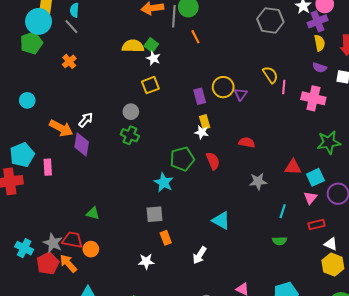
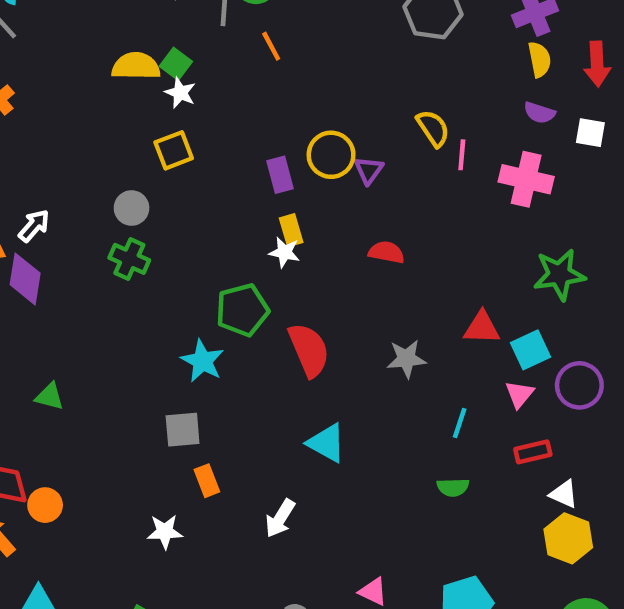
red semicircle: (247, 142) -> (386, 252), moved
red semicircle: (213, 161) -> (309, 350), moved, size x1.4
green triangle: (93, 213) -> (49, 396), moved

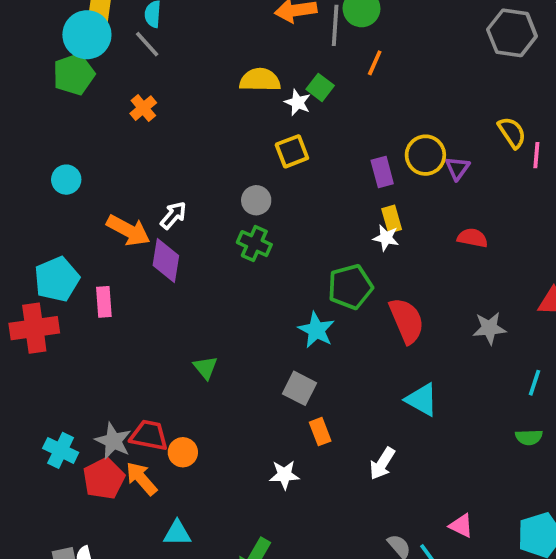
orange line: (271, 46) -> (375, 63), turned 52
green square: (176, 64) -> (320, 87), moved
green triangle: (49, 396) -> (205, 368), moved, turned 36
gray square: (183, 430) -> (299, 388), turned 32

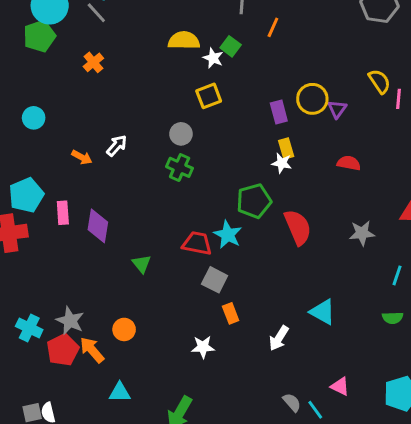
orange arrow: (128, 230) -> (82, 157), size x0.6
purple diamond: (166, 260) -> (98, 226), moved
cyan triangle: (422, 400) -> (323, 312), moved
red trapezoid: (149, 435) -> (197, 243), moved

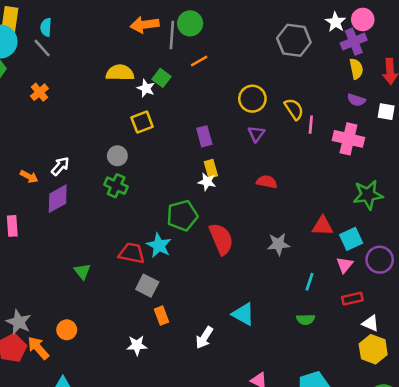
orange line: (273, 27) -> (199, 61), turned 36
yellow circle: (312, 99) -> (252, 99), moved
purple diamond: (98, 226) -> (58, 199), moved, turned 52

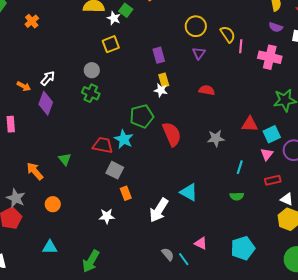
purple diamond: (58, 199) -> (46, 103), turned -40
white arrow: (204, 338) -> (159, 210), size x1.4
orange arrow: (38, 348) -> (35, 171), moved

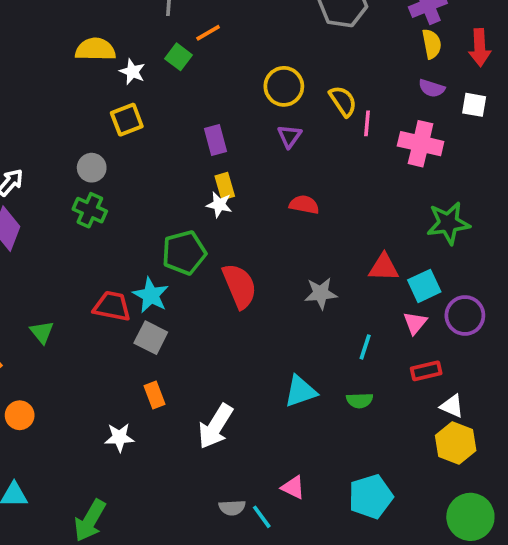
green square: (126, 10) -> (179, 57), moved
gray square: (115, 170) -> (151, 338), moved
cyan triangle: (189, 192) -> (300, 391), moved, turned -48
gray semicircle: (168, 254) -> (232, 508), turned 128

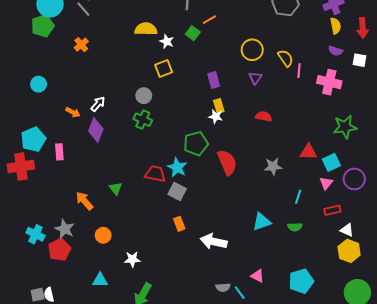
white arrow: (215, 426) -> (214, 242), turned 70
white star: (119, 437) -> (132, 259), moved

